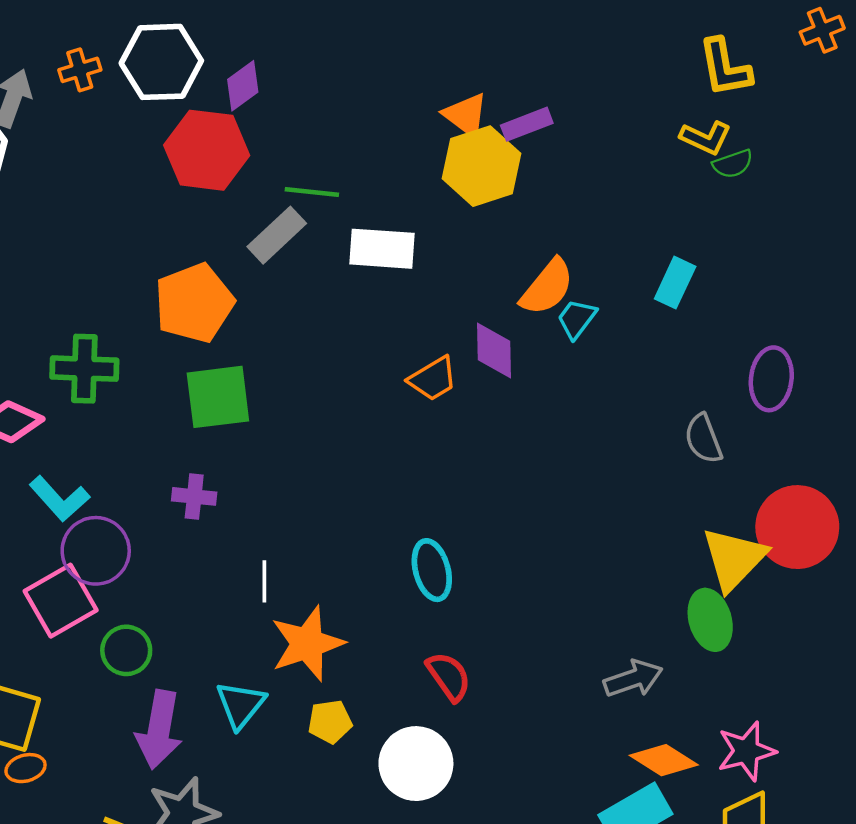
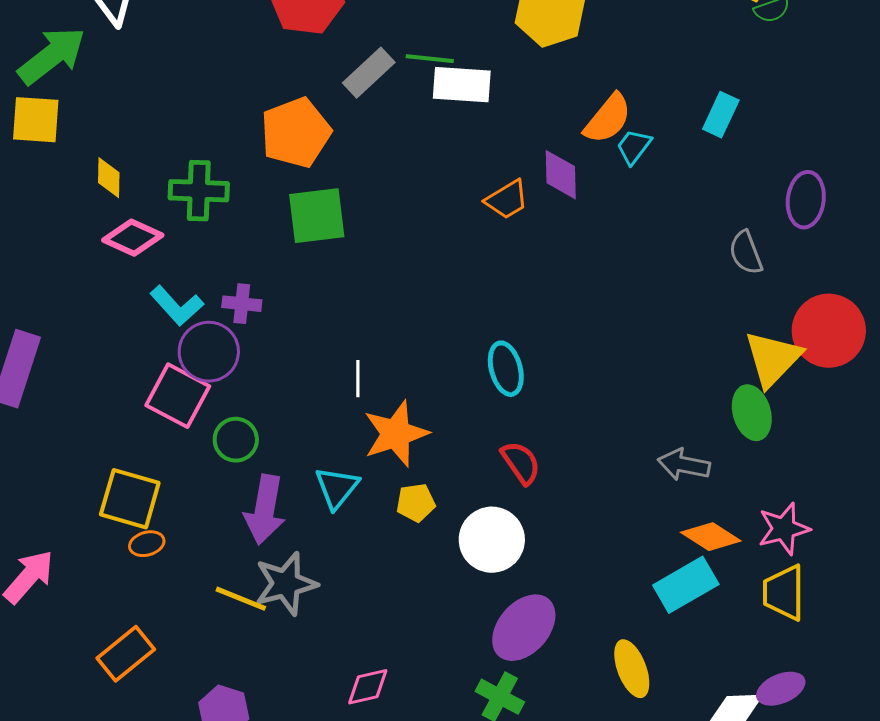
green line: (312, 192) -> (430, 59), moved
purple cross: (194, 496) -> (242, 304), moved
pink square: (61, 601) -> (178, 396), turned -32
gray arrow: (633, 679) -> (684, 465), turned -150

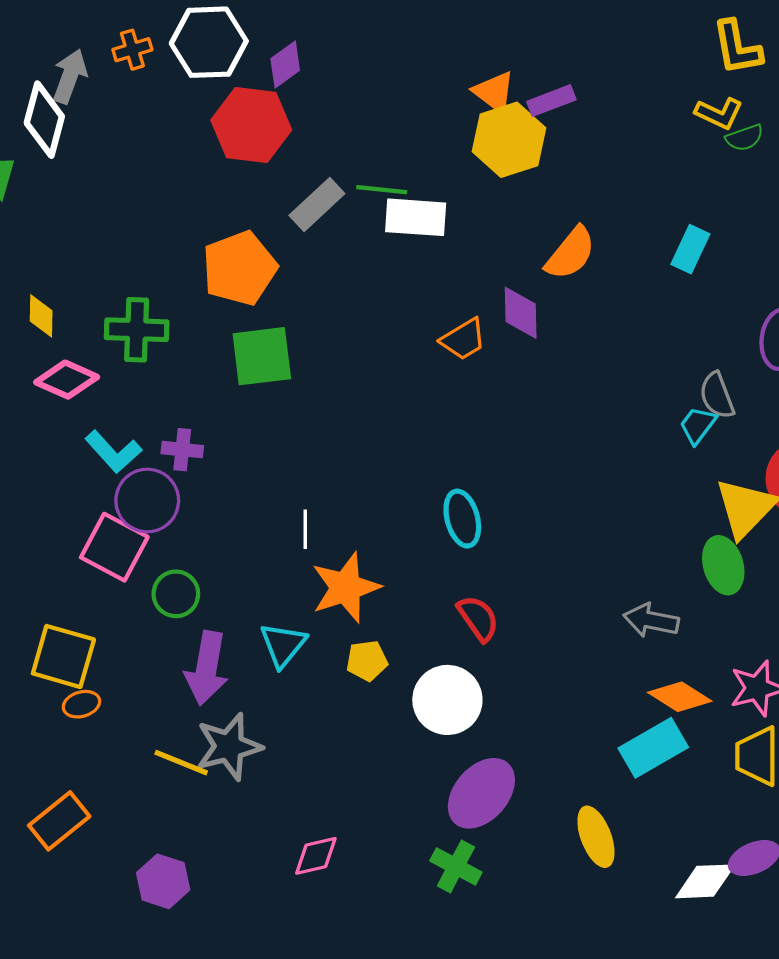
cyan trapezoid: (634, 147) -> (698, 425), moved

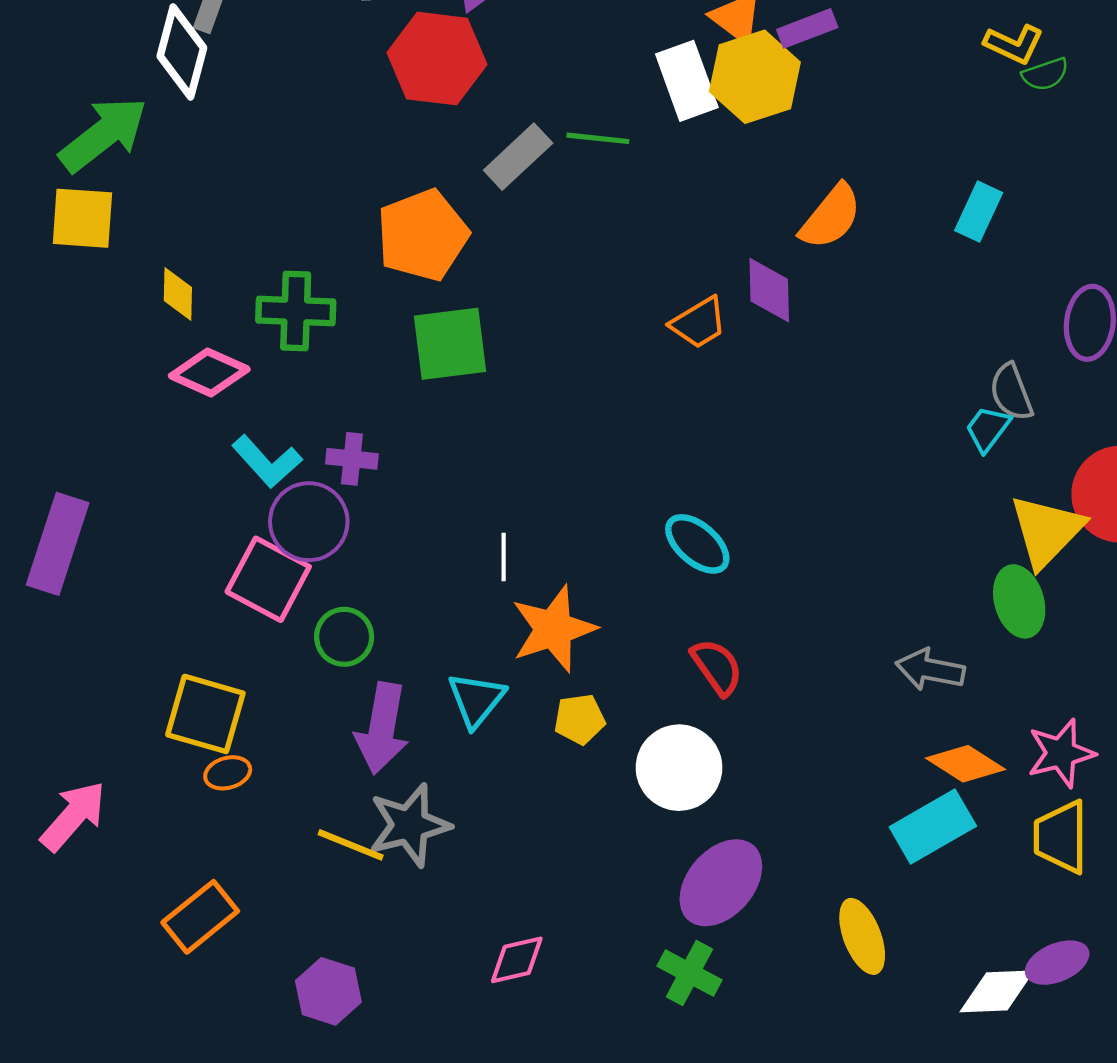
white rectangle: (416, 217) -> (687, 81), moved, turned 66
cyan ellipse: (462, 519) -> (697, 544), turned -34

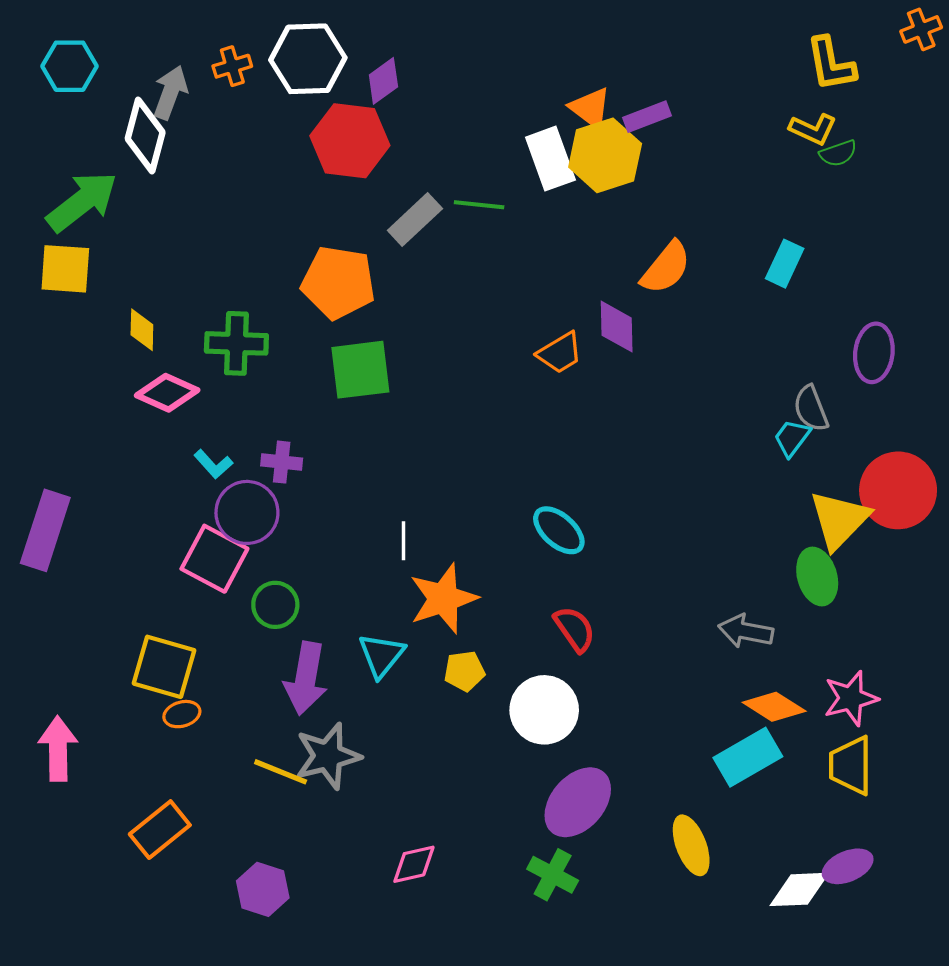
orange pentagon: (423, 235) -> (338, 282), turned 30
cyan L-shape: (267, 461) -> (213, 464), size x0.7
pink arrow: (73, 816) -> (58, 749), turned -42

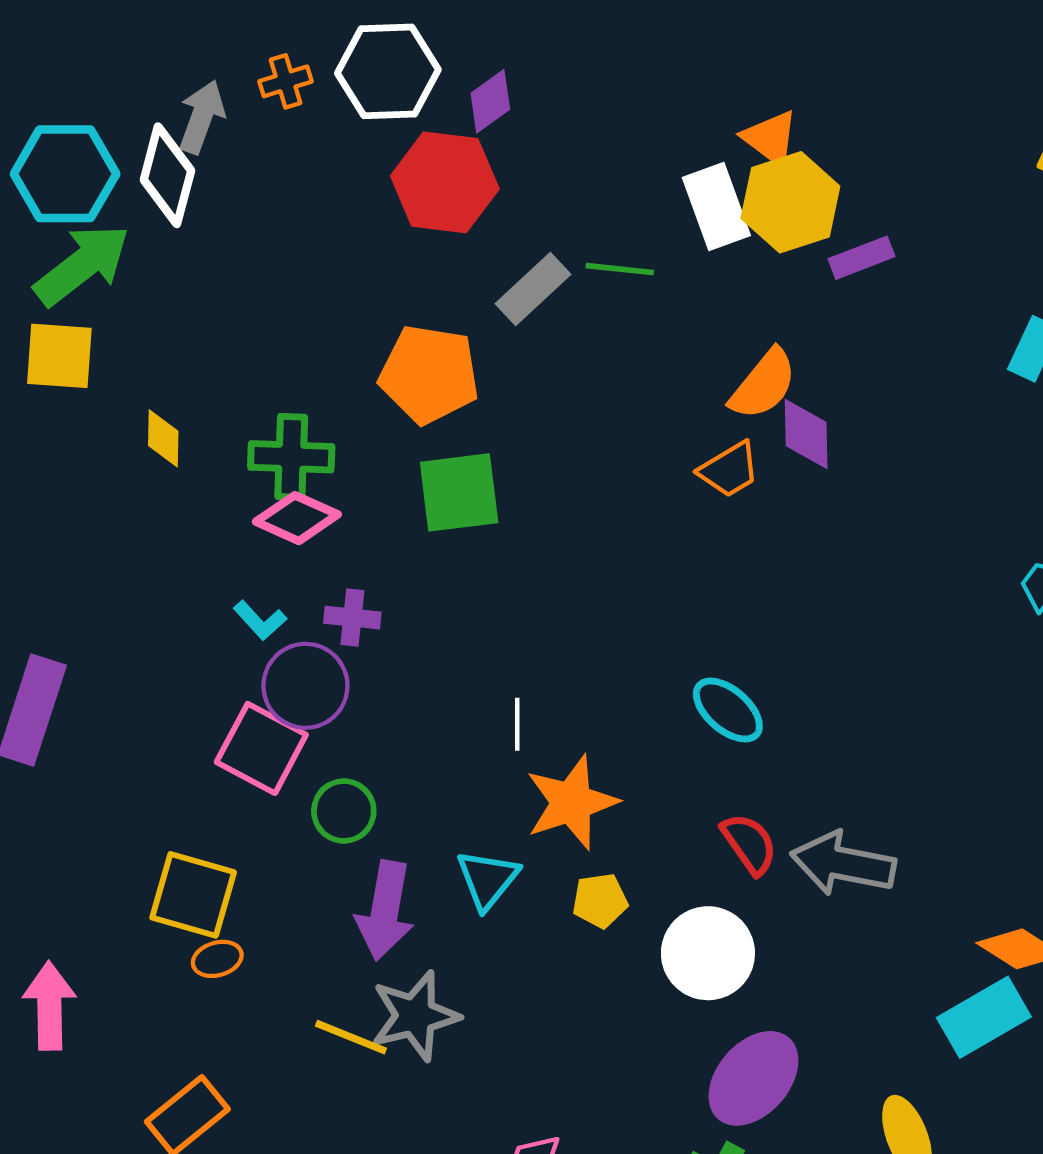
cyan hexagon: (69, 66) -> (65, 174), moved, size x1.4
purple rectangle: (647, 117) -> (862, 258), moved
orange semicircle: (666, 268) -> (763, 384), moved
pink diamond: (167, 393) -> (297, 518), moved
gray arrow: (746, 631) -> (843, 864), moved, size x1.4

